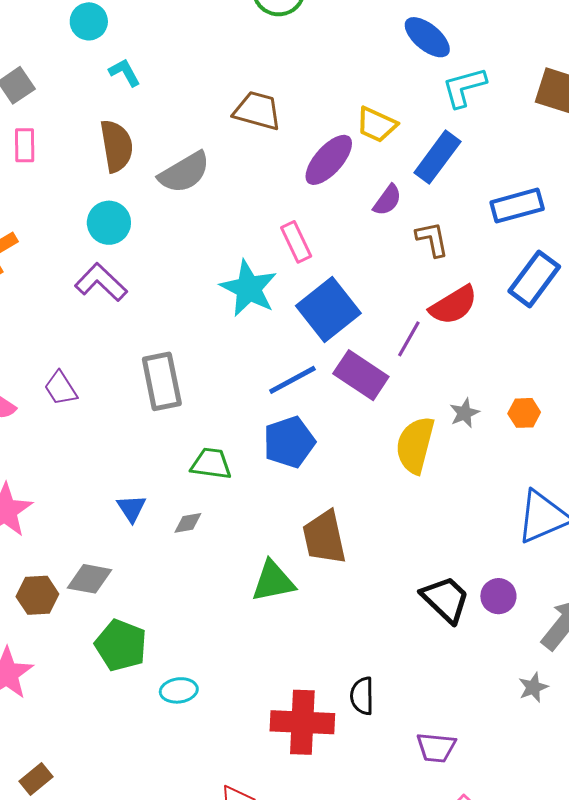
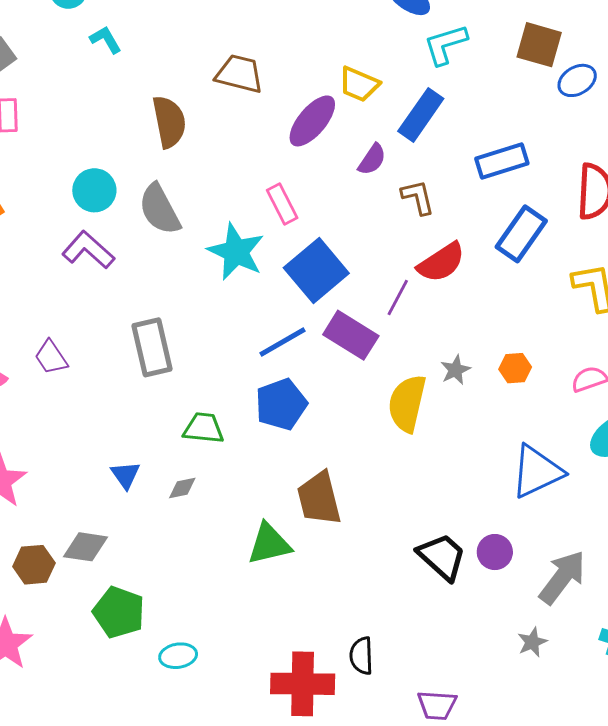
brown semicircle: (116, 146) -> (169, 122), moved
gray semicircle: (184, 172) -> (160, 209), moved, turned 94

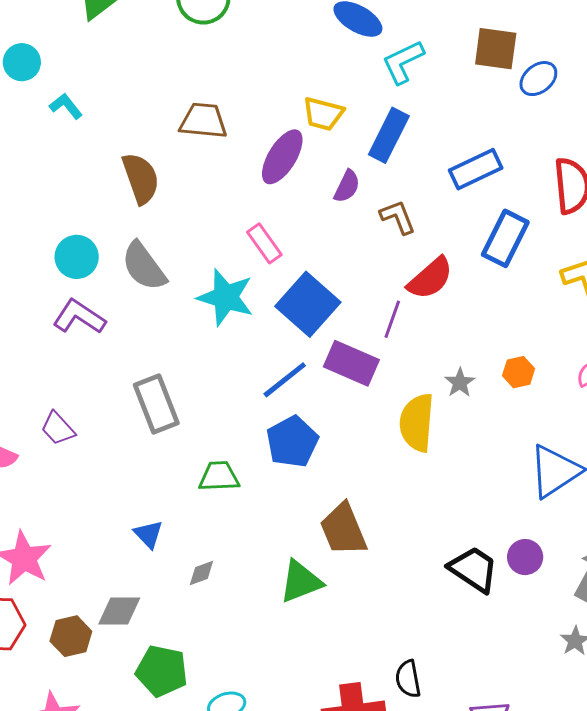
gray diamond: (182, 488) -> (201, 573), moved

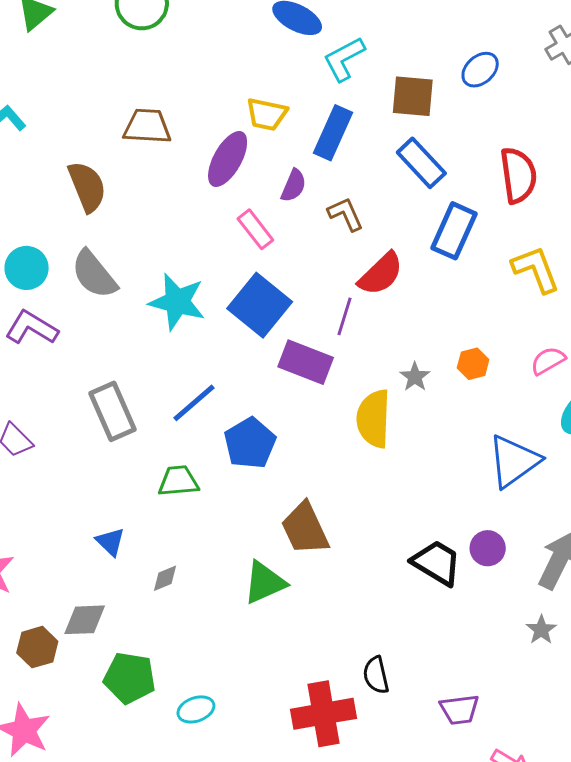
brown square: (496, 49) -> (413, 96), moved
blue rectangle: (476, 169) -> (421, 163), turned 75
pink rectangle: (264, 243) -> (255, 229), moved
blue line: (285, 380) -> (194, 403), moved

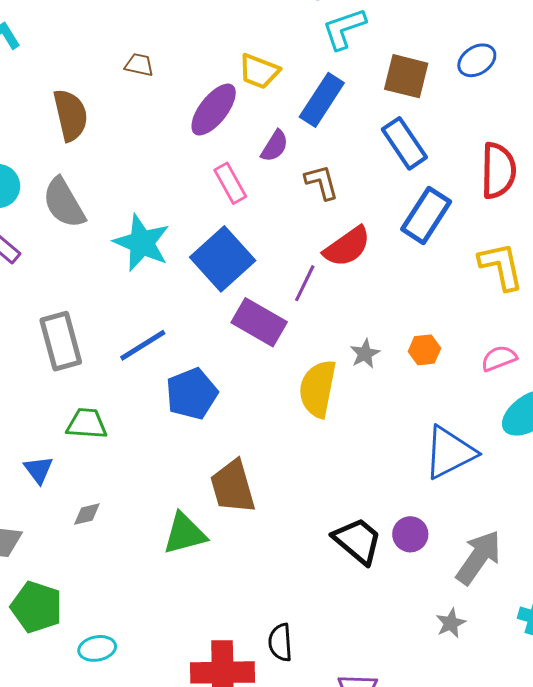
brown trapezoid: (147, 126) -> (139, 65), size x0.6
green trapezoid: (178, 481) -> (87, 424), moved

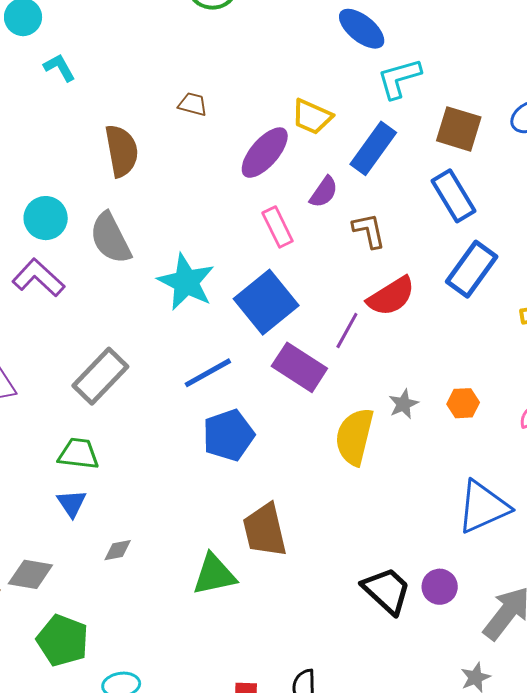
gray rectangle: (61, 341) -> (100, 376), turned 56
blue line: (143, 345) -> (208, 373), moved
green trapezoid: (87, 424) -> (78, 454), moved

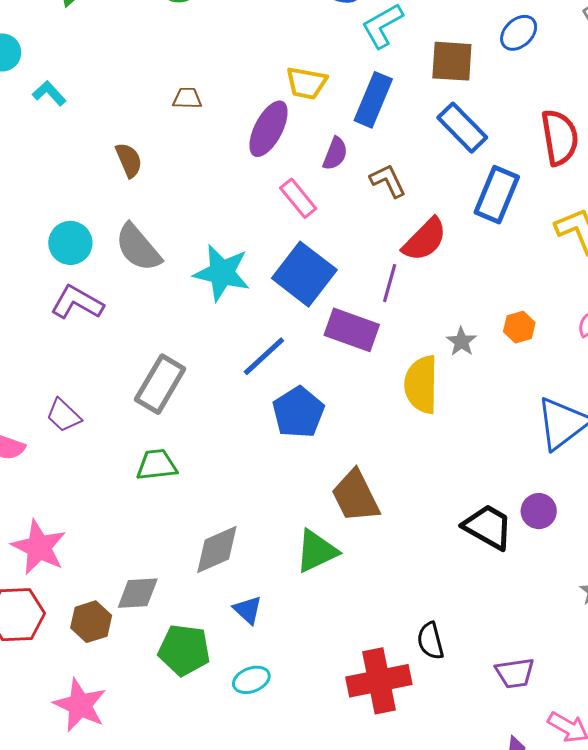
brown semicircle: (122, 151) -> (129, 160), size x0.7
blue triangle: (72, 503) -> (248, 610), moved
gray diamond: (118, 550) -> (217, 550), size x1.8

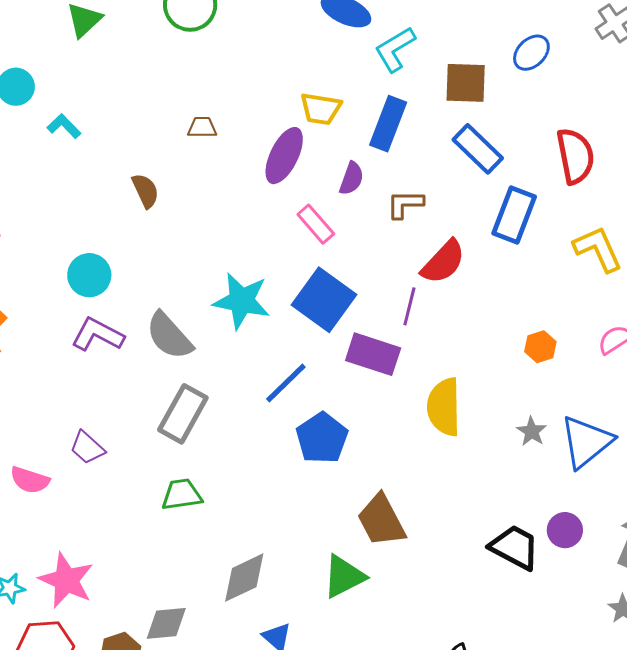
brown L-shape: (388, 181) -> (405, 204), turned -63
gray semicircle: (138, 248) -> (169, 336), moved
gray star: (461, 342) -> (532, 431), moved

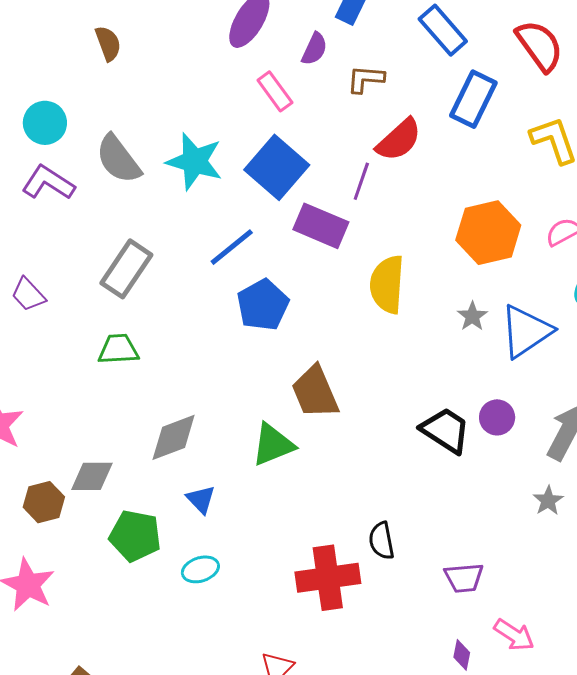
red semicircle: (575, 156) -> (539, 46), turned -30
gray semicircle: (169, 336) -> (118, 159), moved
orange hexagon: (540, 347) -> (488, 233), size x2.0

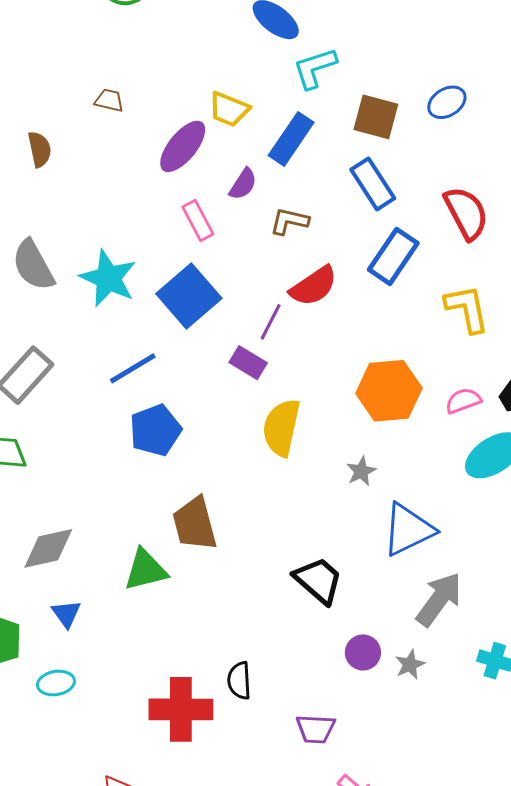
purple rectangle: (321, 226) -> (248, 363), moved, size x0.7
blue triangle: (526, 331) -> (408, 530), moved
purple circle: (497, 417) -> (363, 652), moved

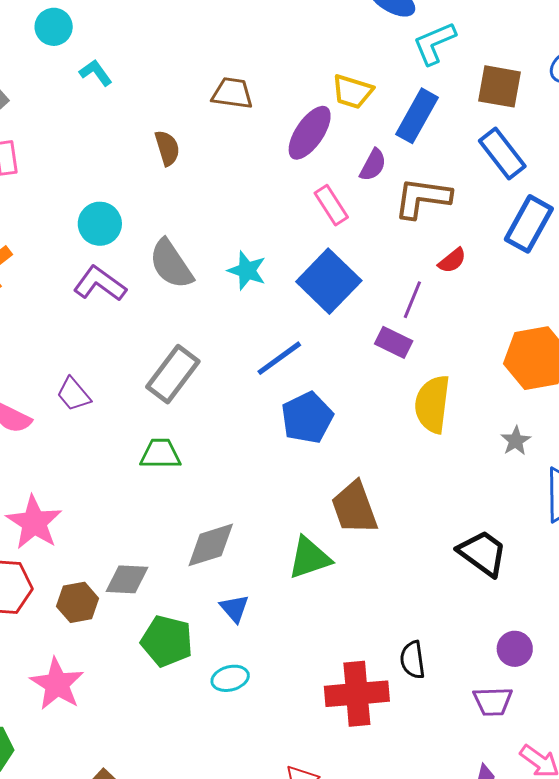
brown trapezoid: (109, 100) -> (232, 93), size x1.4
brown L-shape: (289, 221) -> (422, 198), size x1.5
cyan star: (108, 278) -> (247, 271), size x0.7
red semicircle: (314, 286) -> (452, 261), size x0.6
purple circle: (363, 652) -> (515, 649), moved

